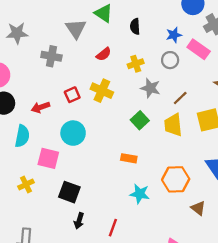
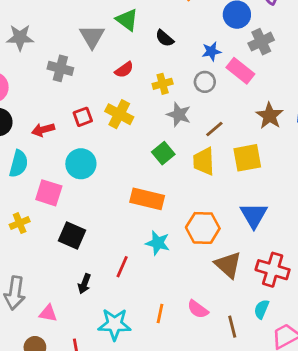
black semicircle: (135, 26) -> (165, 38), turned -49
orange rectangle: (129, 158) -> (147, 199), size x1.6
brown triangle: (198, 208) -> (228, 265), size x1.5
black arrow: (79, 221) -> (84, 284), moved
red line: (113, 228) -> (122, 267), moved

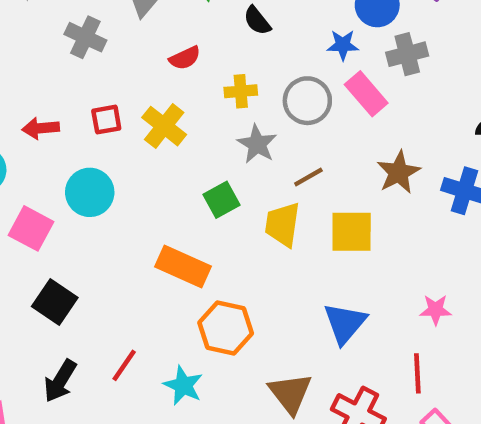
blue star: (211, 51) -> (343, 45), moved
gray circle: (205, 82) -> (307, 101), size x1.4
orange hexagon: (203, 228) -> (226, 328), moved
cyan star: (158, 243) -> (183, 385), moved
black arrow: (84, 284) -> (60, 381), size x1.4

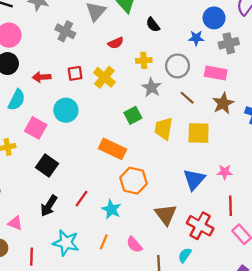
pink rectangle: (366, 94) -> (216, 73), moved, turned -40
brown line: (308, 177) -> (187, 98), moved, turned 70
pink star: (436, 310) -> (225, 172), moved

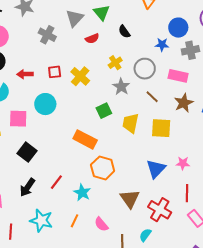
red semicircle: (116, 43) -> (92, 39), moved
yellow cross: (144, 60) -> (115, 63), turned -32
pink square: (36, 128) -> (18, 119), turned -30

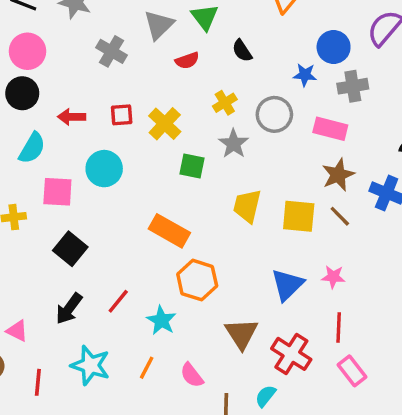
brown line: (152, 97) -> (340, 216), moved
green square: (104, 111) -> (192, 166), moved, turned 35

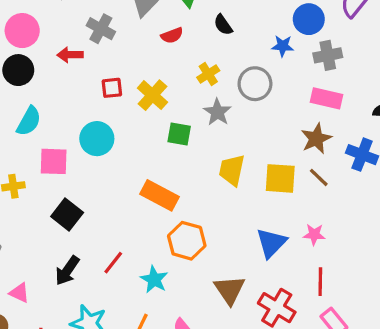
red arrow: (72, 117) -> (70, 55), moved
pink rectangle: (330, 129) -> (327, 98), moved

